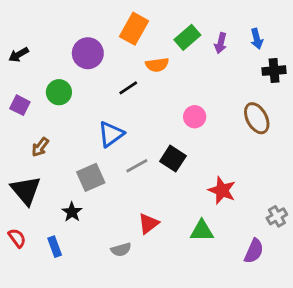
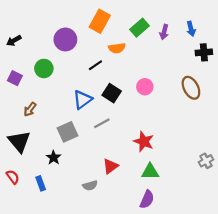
black square: (173, 159) -> (112, 93), moved
red star: (222, 190) -> (144, 141), moved
purple semicircle: (254, 251) -> (147, 199), moved

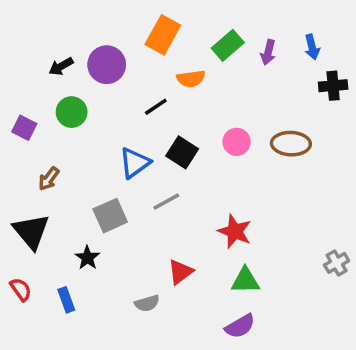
black arrow: (14, 41) -> (61, 66), moved
brown ellipse: (191, 88) -> (291, 144), moved, turned -60
purple semicircle: (147, 199) -> (240, 326), turned 36

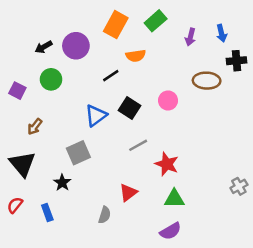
green rectangle: (228, 45) -> (156, 21), moved
brown ellipse: (291, 144) -> (207, 81), moved
gray line: (166, 202) -> (138, 145), moved
red semicircle: (21, 289) -> (15, 205), turned -105
gray semicircle: (147, 303) -> (105, 215), turned -56

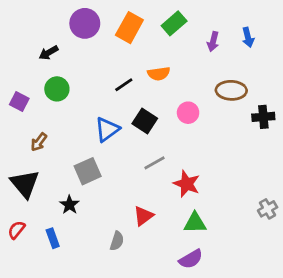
purple circle: (76, 46) -> (85, 23), moved
orange semicircle: (136, 56) -> (159, 74), moved
black cross: (236, 61) -> (263, 117), moved

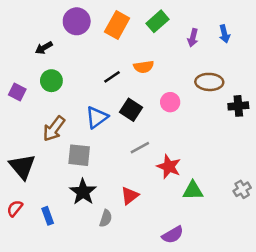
brown arrow: (39, 142) -> (54, 129), moved, size x1.5
gray square: (88, 171) -> (79, 155), turned 30
black star: (69, 205) -> (83, 192), moved, size x1.5
green triangle: (195, 223) -> (193, 191), moved

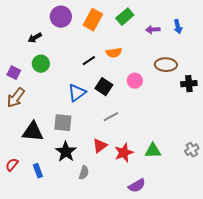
purple arrow: (193, 38) -> (153, 30), turned 72
brown arrow: (54, 129) -> (16, 98), moved
black triangle: (22, 167) -> (33, 132), moved, turned -45
red star: (169, 167) -> (124, 153), moved, turned 30
red triangle: (130, 196) -> (100, 146), moved

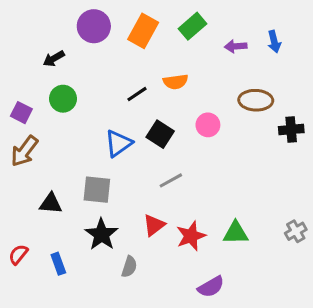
black triangle: (33, 132) -> (51, 204), size x0.7

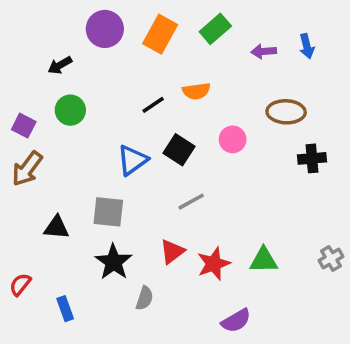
black cross: (291, 130) -> (312, 158), moved
blue rectangle: (58, 264) -> (65, 309), moved

